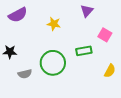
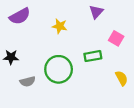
yellow semicircle: (110, 71) -> (122, 78), turned -56

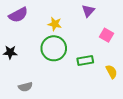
green rectangle: (93, 56) -> (85, 60), moved
green circle: (59, 69) -> (54, 48), moved
gray semicircle: (28, 81) -> (25, 87), moved

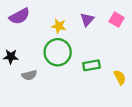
purple triangle: (88, 11) -> (87, 20), moved
pink square: (106, 35) -> (117, 20), moved
gray semicircle: (25, 87) -> (29, 75), moved

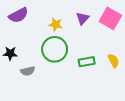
pink square: (117, 20) -> (110, 18), size x1.5
yellow semicircle: (120, 77) -> (113, 61), moved

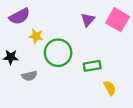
yellow star: (56, 25) -> (36, 36), moved
yellow semicircle: (113, 61) -> (110, 88), moved

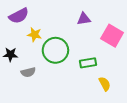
purple triangle: (88, 20) -> (84, 19), turned 40
pink square: (118, 20) -> (112, 36), moved

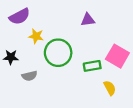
pink square: (112, 36) -> (117, 56), moved

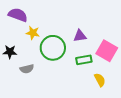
purple semicircle: (20, 16) -> (18, 15), turned -132
purple triangle: (88, 20) -> (80, 36), moved

